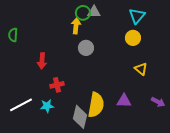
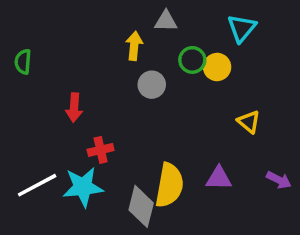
green circle: (83, 13) -> (192, 60), moved
yellow circle: (133, 38) -> (217, 67), moved
cyan star: (47, 106) -> (83, 187), size x1.6

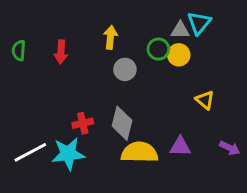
gray triangle: (166, 21) -> (180, 30), moved
red arrow: (74, 108) -> (61, 52), moved
yellow semicircle: (169, 185) -> (139, 152), turned -99
gray diamond: (141, 206) -> (122, 123), moved

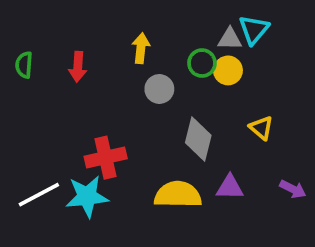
red cross: (83, 123) -> (106, 158), size x1.5
gray diamond: (122, 123) -> (198, 139), moved

